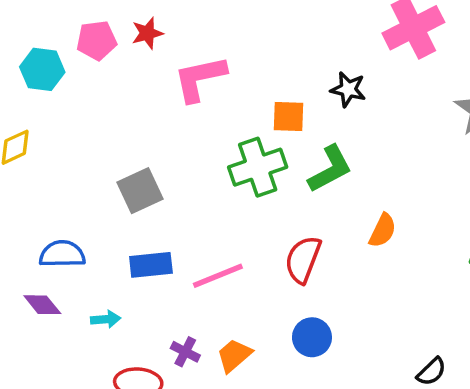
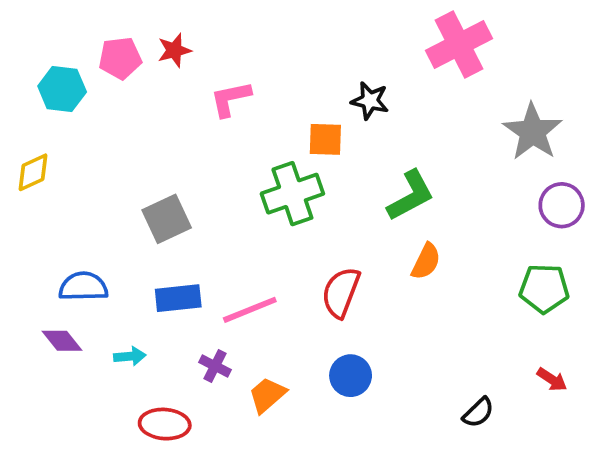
pink L-shape: (200, 78) -> (230, 99), size x0.7
black star: (348, 89) -> (370, 101), moved
green L-shape: (330, 169) -> (411, 196), moved
purple cross: (185, 352) -> (215, 366), moved

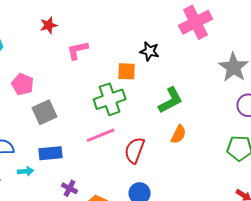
pink pentagon: (120, 58) -> (23, 84), moved, turned 30
pink line: (250, 310) -> (101, 135), moved
cyan arrow: (130, 356) -> (26, 171), moved

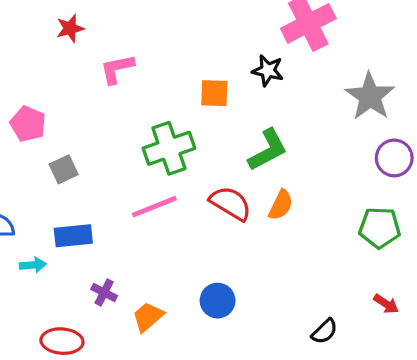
black star: (150, 51) -> (268, 70), moved
orange square: (127, 71) -> (214, 93), moved
gray square: (45, 112) -> (64, 169), size x0.7
red semicircle: (135, 150) -> (231, 203), moved, turned 100

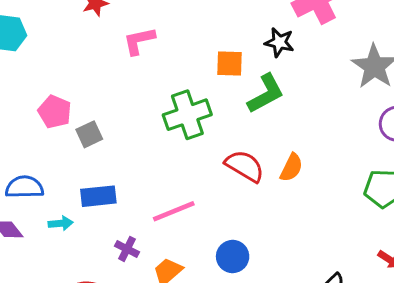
pink pentagon: (28, 124) -> (55, 112), moved
green L-shape: (268, 150) -> (266, 94), moved
pink line: (154, 207) -> (174, 211), moved

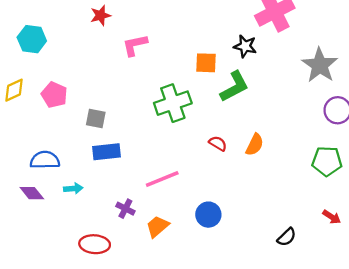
pink pentagon: (55, 112) -> (54, 95), moved
gray square: (89, 134) -> (96, 119), turned 36
red semicircle: (245, 166) -> (218, 143), size x0.6
blue rectangle: (98, 196) -> (106, 152), moved

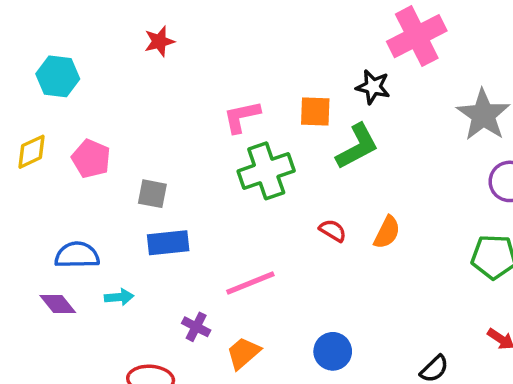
pink L-shape: (135, 45) -> (242, 117), moved
blue circle: (208, 215) -> (333, 351), moved

